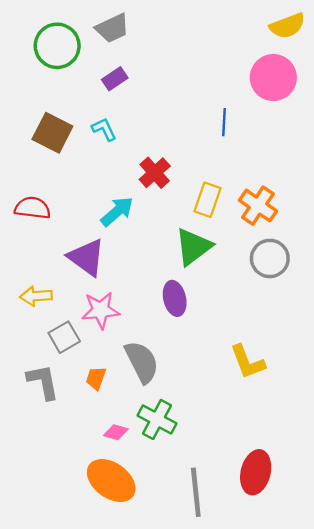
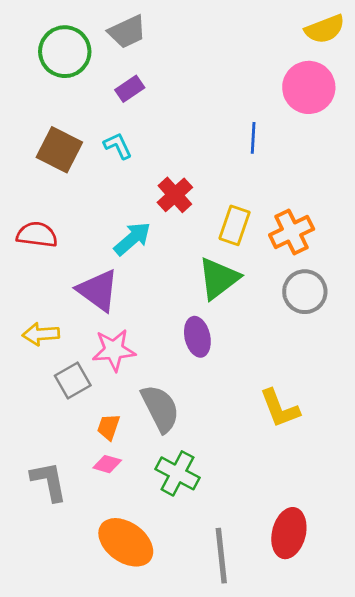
orange cross: (258, 206) -> (292, 232), turned 30
gray L-shape: (43, 382) -> (49, 481), moved
pink diamond: (116, 432) -> (107, 464), moved

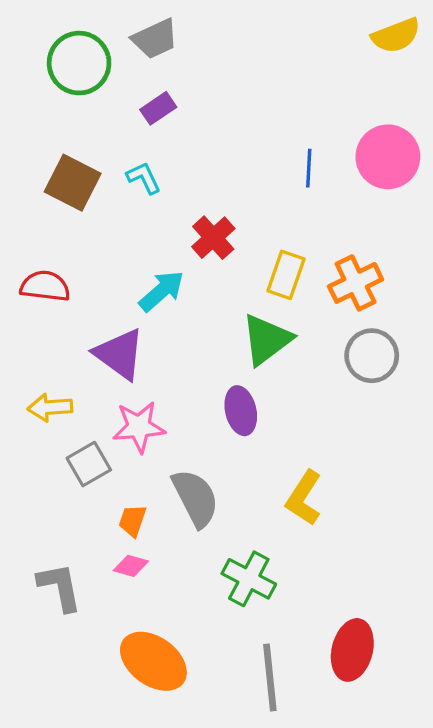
pink circle: (309, 87) -> (388, 157), moved
yellow L-shape: (280, 408) -> (304, 498), moved, turned 54
green cross: (178, 473) -> (249, 579), moved

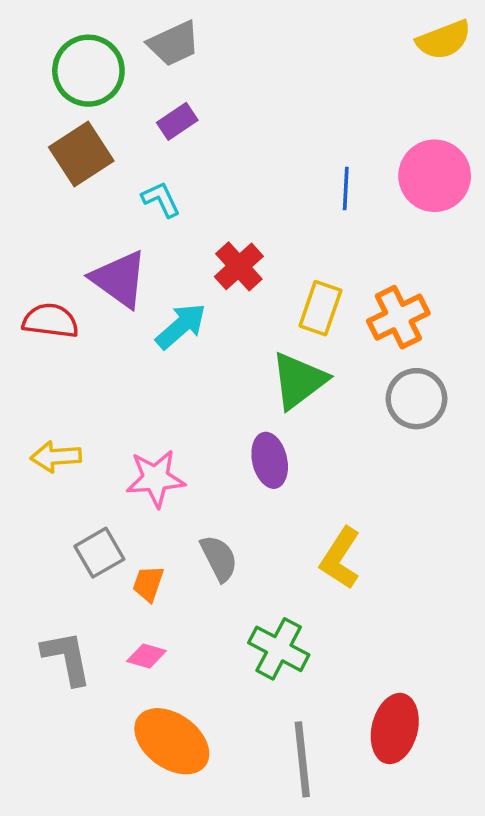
brown square: (73, 183) -> (81, 154), moved, turned 30
purple triangle: (119, 354) -> (119, 279), moved
gray square: (89, 464) -> (99, 553), moved
gray semicircle: (195, 498) -> (219, 558), size x0.7
pink diamond: (131, 566) -> (146, 656), moved

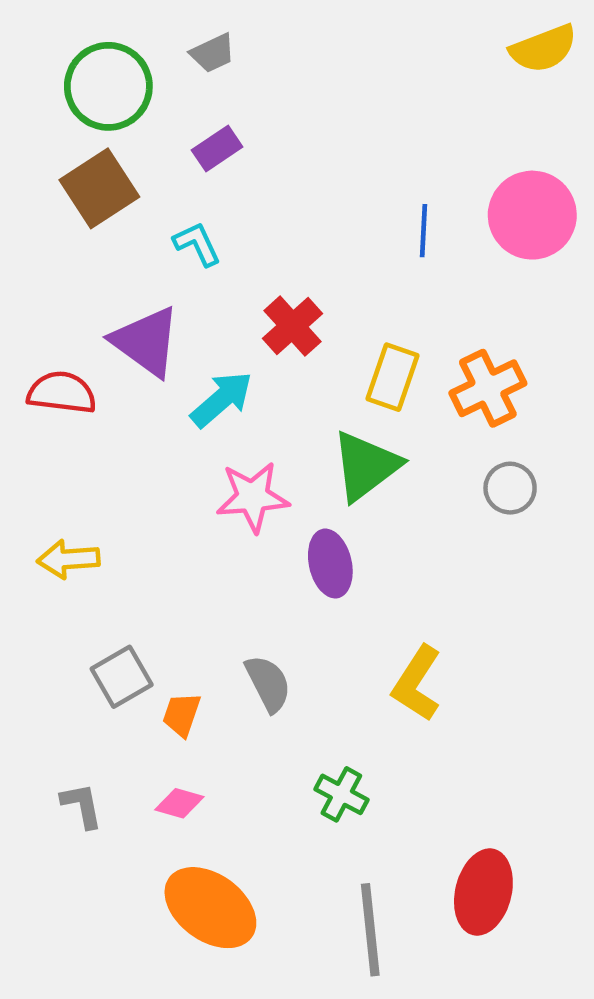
gray trapezoid: (174, 43) -> (213, 53), size x0.7
gray circle: (416, 399) -> (510, 488), size x0.7
pink star: (156, 478) -> (253, 497), moved
green cross: (279, 649) -> (341, 794), size x0.7
gray L-shape: (67, 658) -> (82, 805), size x0.7

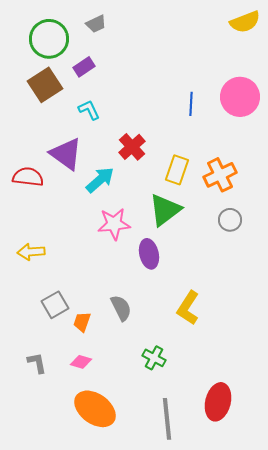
purple rectangle: (217, 149) -> (84, 67), moved

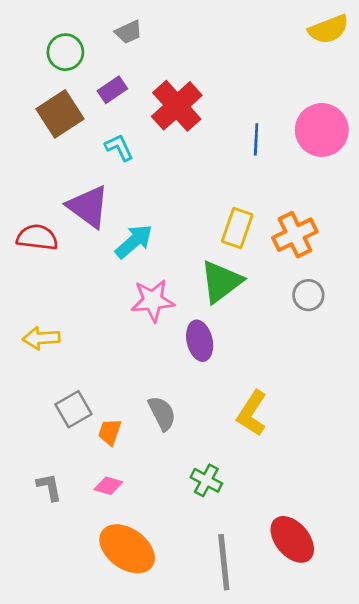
green circle: (49, 39) -> (65, 52), size x0.7
red cross: (132, 147) -> (177, 106), moved, size x1.4
red ellipse: (218, 402) -> (292, 539), turned -54

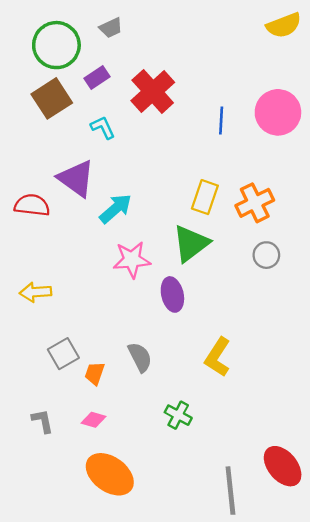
green circle: (65, 52) -> (56, 45), size x1.5
red ellipse: (292, 539) -> (283, 466), moved
gray line: (224, 562) -> (230, 491), moved

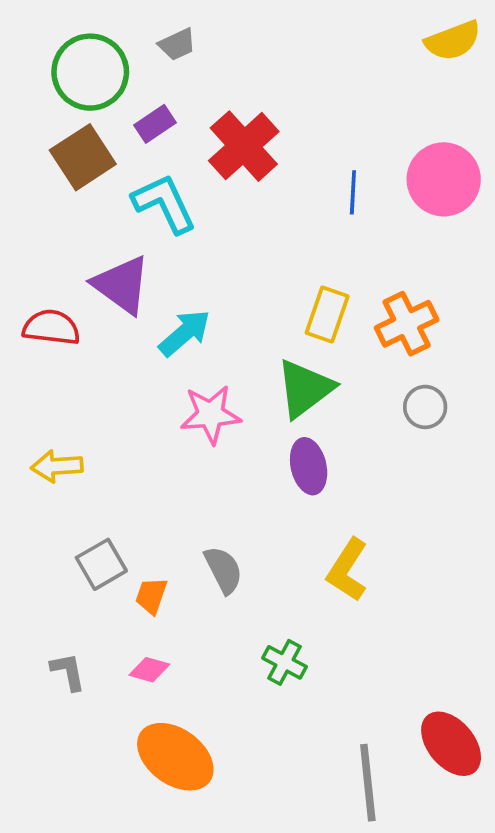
cyan L-shape: (103, 127) -> (164, 203), size x1.6
purple ellipse: (172, 294) -> (309, 466), moved

